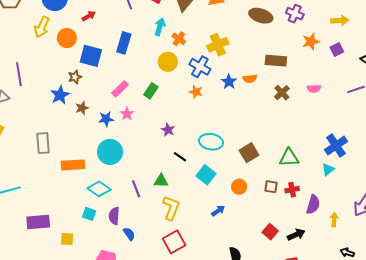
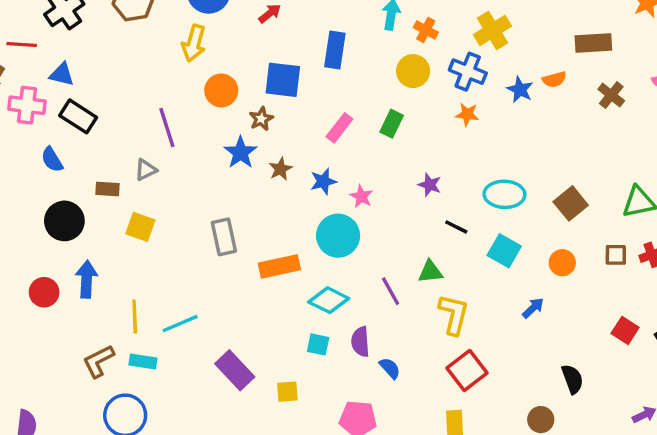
orange circle: (67, 38) -> (221, 90), moved
pink star: (127, 114) -> (361, 196), moved
purple rectangle: (38, 222) -> (235, 370), turned 60

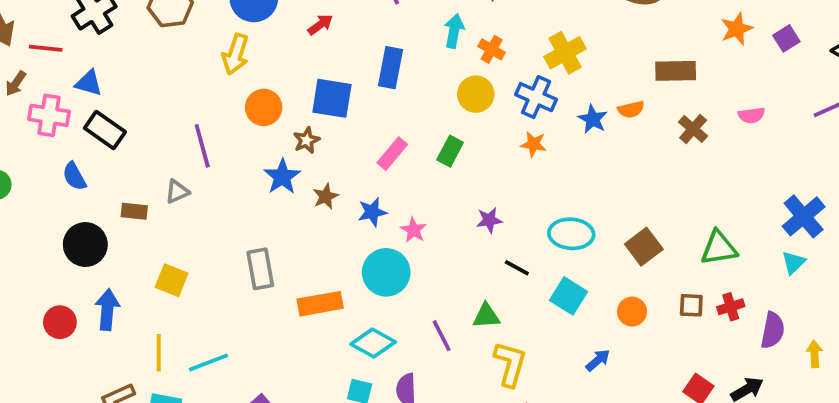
purple star: (430, 185) -> (489, 220), turned -30
yellow square: (140, 227) -> (172, 280), moved

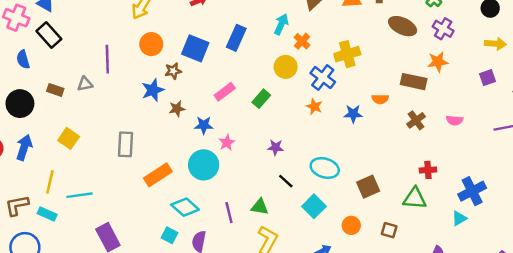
orange star: (737, 29) -> (438, 62), moved
blue star: (593, 119) -> (353, 114), moved, turned 30
orange rectangle: (320, 304) -> (158, 175), turned -36
red cross: (731, 307) -> (428, 170), moved

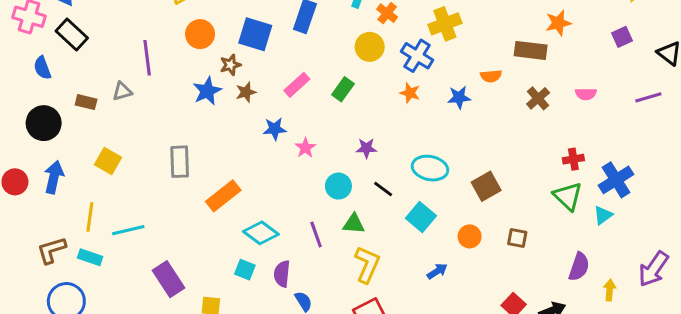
brown star: (177, 109) -> (246, 92), moved
cyan circle: (204, 165) -> (338, 186), moved, size x0.7
red cross: (428, 170) -> (573, 159), moved
green triangle: (415, 198) -> (568, 196), moved, turned 45

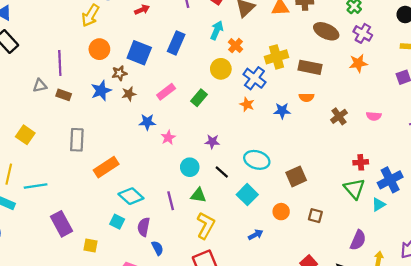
brown rectangle: (531, 50) -> (310, 67), moved
brown rectangle: (86, 102) -> (64, 95), moved

